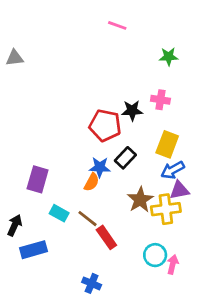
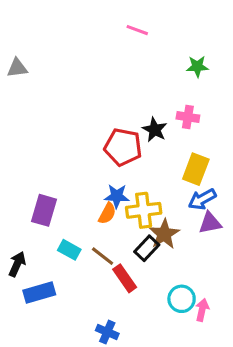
black star: (132, 111) -> (155, 130), turned 30
black rectangle: (125, 158) -> (147, 248), moved
yellow cross: (166, 209) -> (144, 210), moved

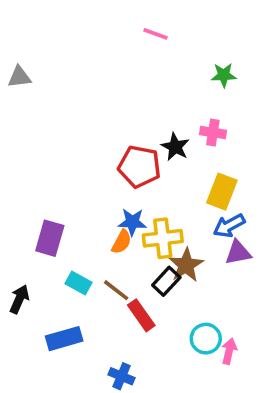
blue rectangle: (39, 293) -> (64, 339), moved

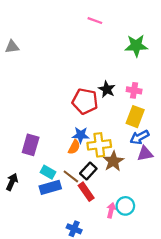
green star: (224, 75) -> (136, 46), size x1.5
pink cross: (213, 132) -> (134, 90), moved
black rectangle: (166, 281) -> (88, 171), moved
blue rectangle: (64, 339) -> (50, 187), moved
pink arrow: (229, 351) -> (111, 210), moved

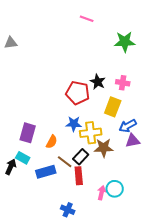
yellow rectangle: (135, 117) -> (113, 107), moved
orange semicircle: (74, 147) -> (52, 142), moved
brown star: (113, 161) -> (104, 148), turned 30
cyan rectangle: (48, 172) -> (23, 158), moved
red rectangle: (86, 192) -> (79, 176), turned 30

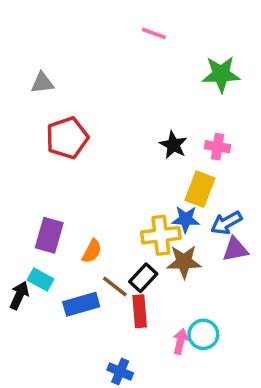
gray triangle: (11, 43) -> (42, 83), moved
red pentagon: (78, 93) -> (67, 138), moved, turned -30
blue star: (74, 124) -> (186, 219), moved

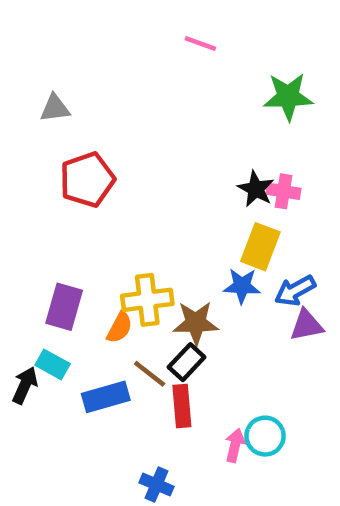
black star: (173, 145) -> (256, 189), moved
yellow cross: (161, 235) -> (147, 300), moved
brown star: (184, 262) -> (196, 323), moved

